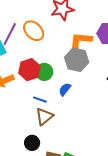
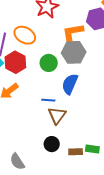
red hexagon: (29, 70) -> (15, 62), moved
green circle: (44, 72) -> (49, 63), moved
blue semicircle: (65, 89) -> (70, 84), size x1.5

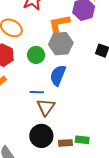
black circle: (52, 144) -> (41, 136), size x1.5

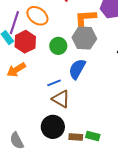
blue line: (37, 92) -> (54, 83), turned -32
brown triangle: (46, 107) -> (61, 99), turned -42

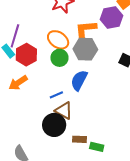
orange ellipse: (37, 16) -> (58, 40), moved
black circle: (53, 127) -> (54, 125), moved
brown rectangle: (76, 137) -> (79, 139), moved

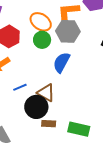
blue line: (56, 95) -> (20, 87), moved
brown rectangle: (79, 139) -> (49, 124), moved
green rectangle: (97, 147) -> (79, 129), size x1.5

